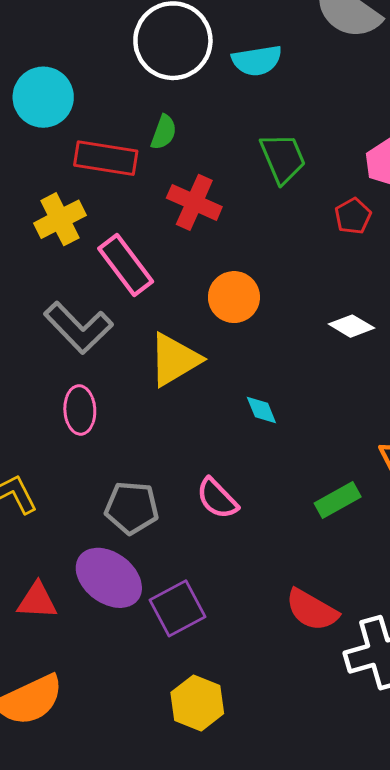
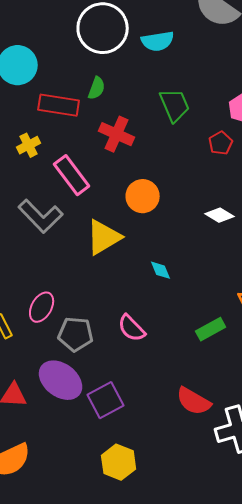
yellow cross: (60, 219) -> (29, 145), size x0.7
pink ellipse: (80, 410) -> (42, 307), moved, turned 32

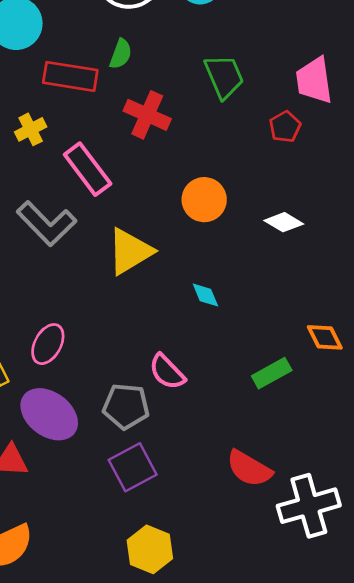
orange circle: (143, 196) -> (204, 200), moved
gray pentagon: (76, 334) -> (126, 406), moved
purple ellipse: (61, 380) -> (49, 414), moved

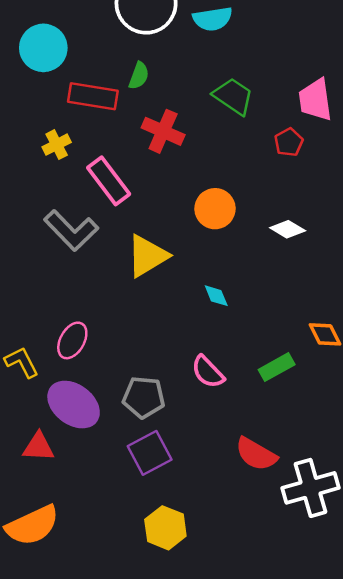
green trapezoid: (224, 76) -> (233, 96), turned -33
pink semicircle: (167, 372) -> (208, 372), moved

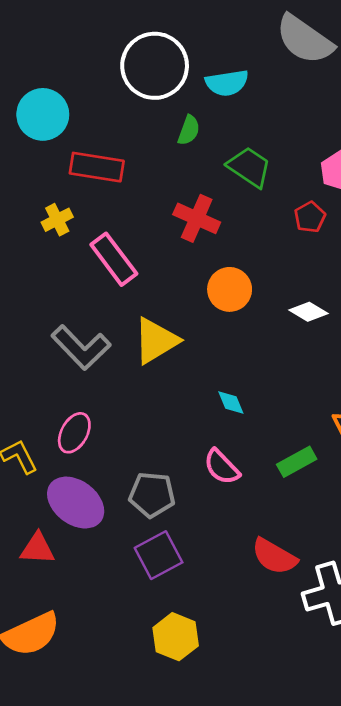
green semicircle: (139, 76) -> (189, 130), moved
red cross: (163, 131) -> (197, 218), moved
gray L-shape: (71, 230) -> (81, 347), moved
cyan diamond: (216, 296) -> (231, 403), moved

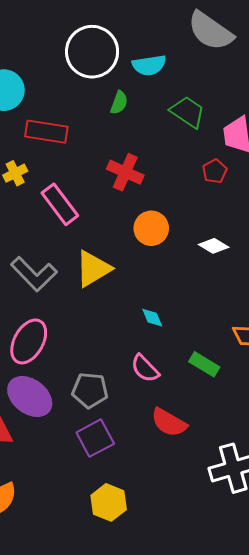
green trapezoid: (249, 167) -> (188, 112), moved
pink ellipse: (74, 433) -> (29, 341), size x1.4
green rectangle: (297, 462) -> (204, 364), turned 60
red semicircle: (274, 556) -> (169, 422), moved

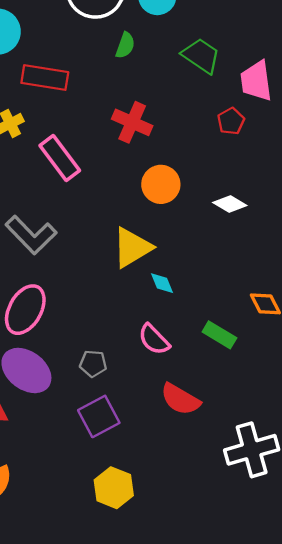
yellow triangle: (93, 269) -> (132, 248), moved
gray pentagon: (90, 390) -> (93, 364), size x0.7

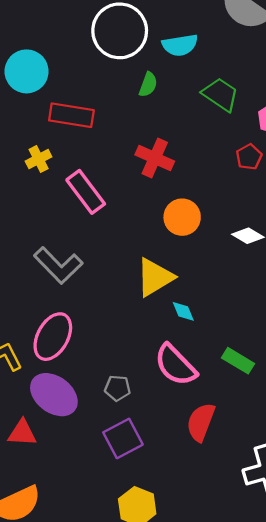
pink semicircle: (154, 339) -> (176, 365), size x1.4
red semicircle: (180, 399) -> (201, 422), turned 81

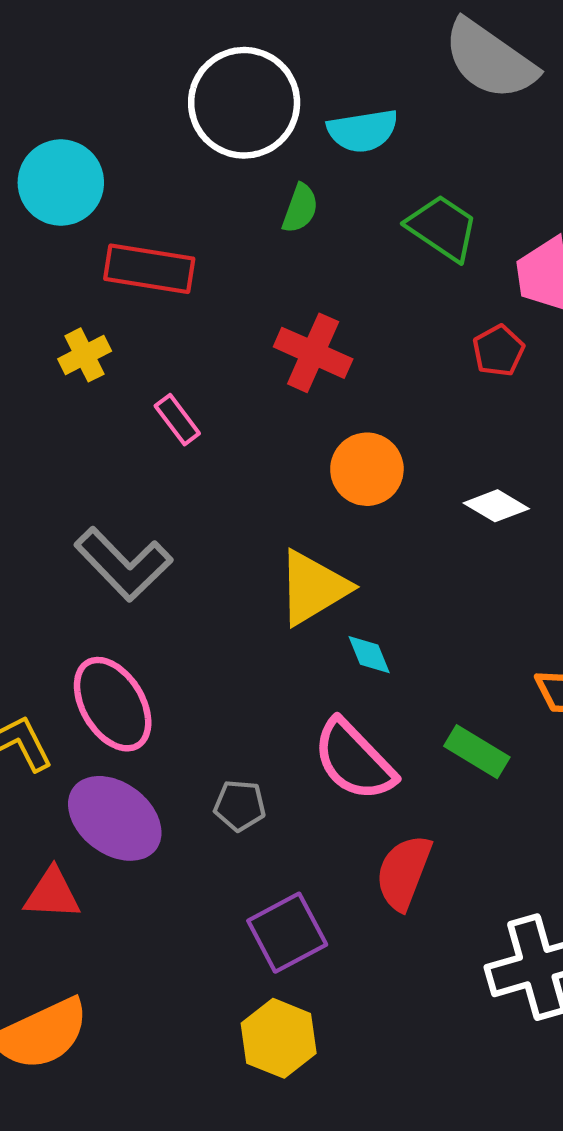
pink rectangle: (86, 192) -> (177, 420), size x0.6
pink ellipse: (53, 337) -> (113, 704), turned -60
purple square: (123, 438) -> (287, 933), moved

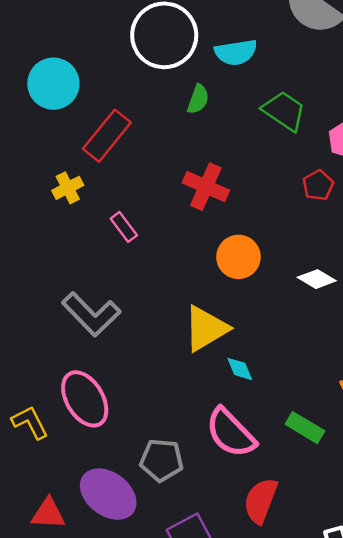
red rectangle: (149, 269) -> (107, 136), turned -60
gray pentagon: (240, 805) -> (162, 460), size x1.4
purple ellipse: (115, 818) -> (108, 494), moved

